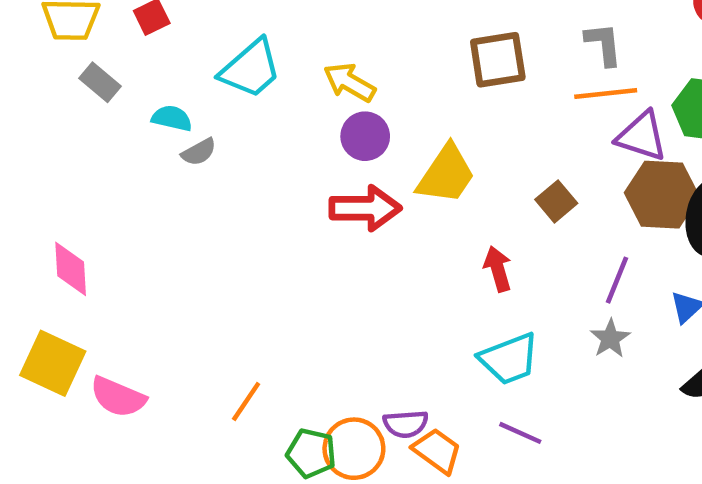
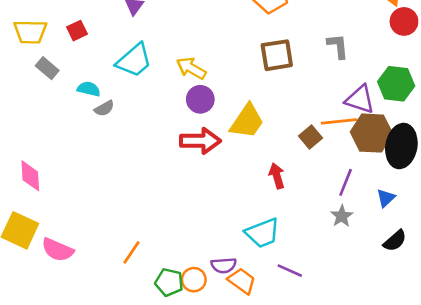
orange line: (606, 94) -> (339, 121), moved
cyan trapezoid: (509, 359) -> (263, 233), moved
orange circle: (354, 449) -> (194, 280), size x0.7

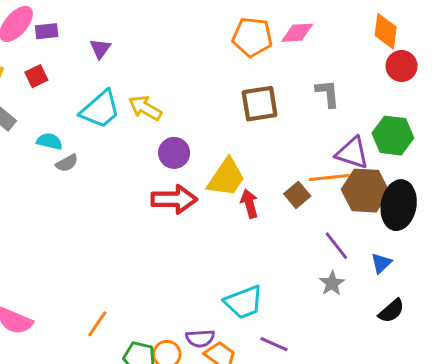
yellow arrow: (191, 68) -> (145, 108), moved
red arrow: (277, 176) -> (249, 204), moved
purple line: (346, 182) -> (336, 246), turned -60

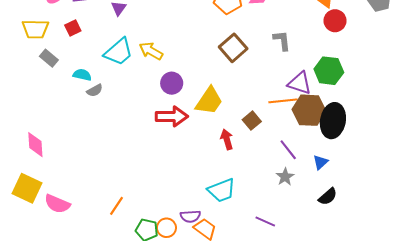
brown square: (260, 104) -> (233, 48), turned -32
brown square: (297, 195) -> (252, 121), moved
red arrow: (249, 204) -> (227, 139), moved
purple line: (274, 344) -> (265, 222), moved

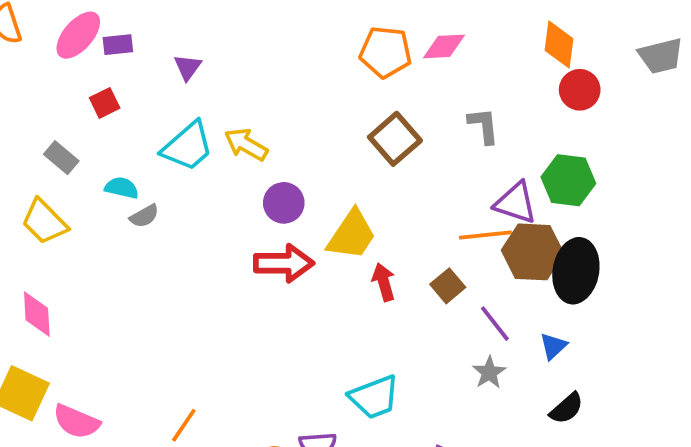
yellow trapezoid: (35, 29) -> (44, 222), moved, turned 44
brown square: (252, 121) -> (448, 286), moved
red arrow: (227, 139) -> (384, 282), moved

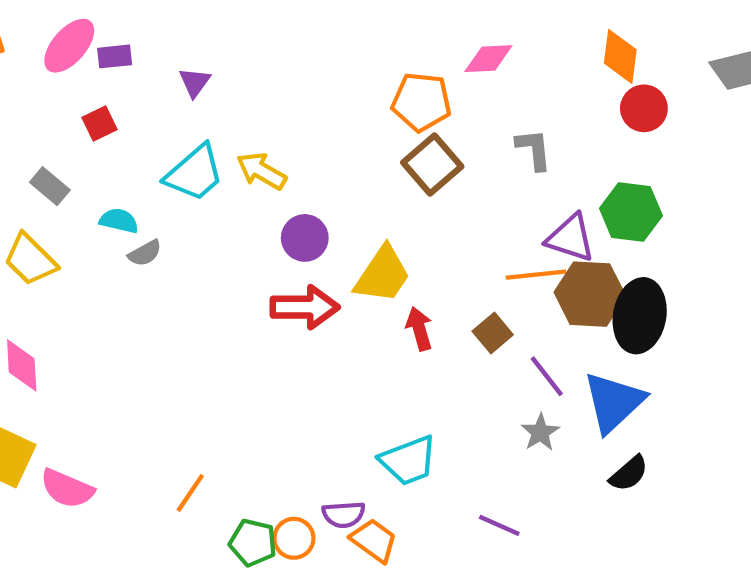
orange pentagon: (386, 52) -> (421, 102), moved
blue triangle: (553, 346) -> (614, 402), size x2.0

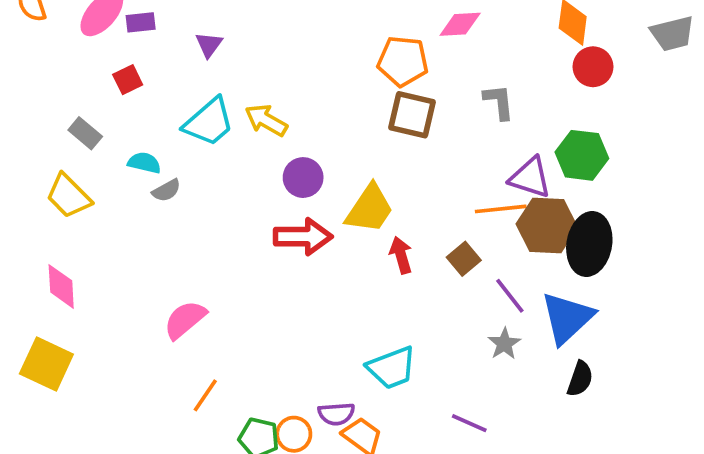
brown square: (432, 164) -> (412, 115), turned -36
black semicircle: (629, 473) -> (580, 379), turned -30
pink semicircle: (67, 489) -> (185, 320), moved, turned 117

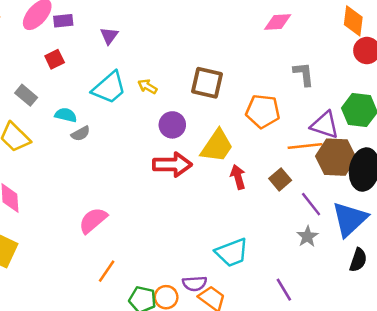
orange pentagon: (403, 61) -> (263, 111), moved
brown square: (412, 115) -> (207, 83), moved
yellow arrow: (266, 120) -> (148, 86), size x0.7
purple line: (469, 423) -> (284, 290), turned 35

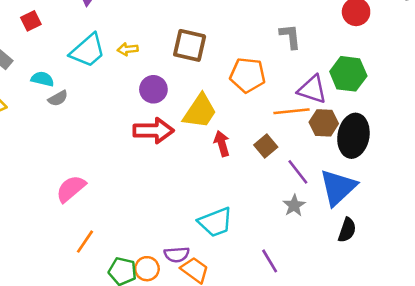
yellow arrow: (148, 86) -> (128, 49), turned -36
brown hexagon: (336, 157) -> (324, 123), size x0.7

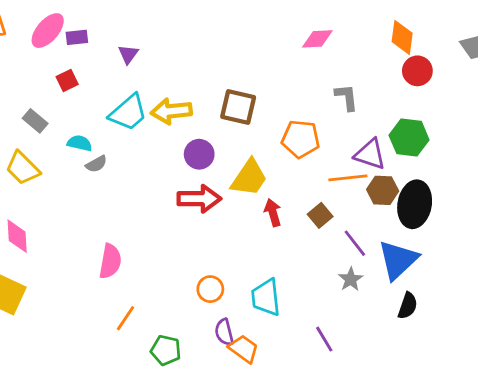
yellow arrow: (128, 49) -> (171, 111), size x1.8
pink semicircle: (71, 189) -> (110, 261), turned 140
cyan trapezoid: (215, 222) -> (266, 297), turned 105
purple semicircle: (177, 254) -> (224, 332), turned 80
orange circle: (147, 269) -> (210, 289), moved

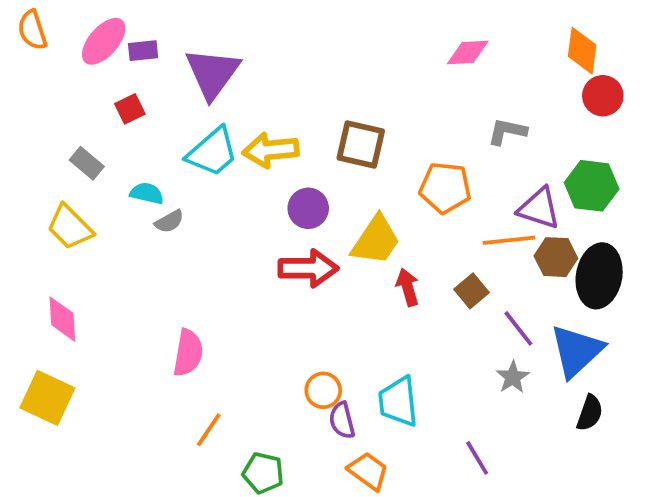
purple triangle: (128, 54) -> (212, 73), size x2.0
gray L-shape: (347, 97) -> (507, 131), turned -72
purple semicircle: (224, 332) -> (342, 420), moved

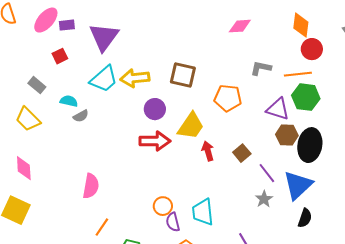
orange line: (509, 240) -> (298, 74), moved

